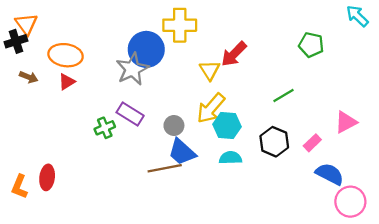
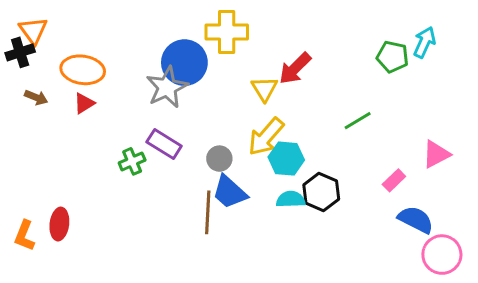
cyan arrow: (357, 16) -> (424, 42), moved, turned 70
black hexagon: (274, 142) -> (321, 192), moved
brown line: (165, 168) -> (208, 212), turned -76

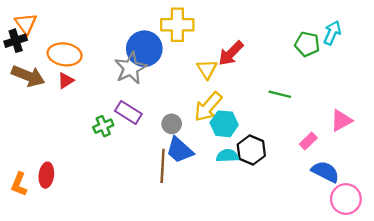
brown arrow: (36, 97) -> (28, 76), size x1.8
green line: (358, 121) -> (280, 94), turned 45

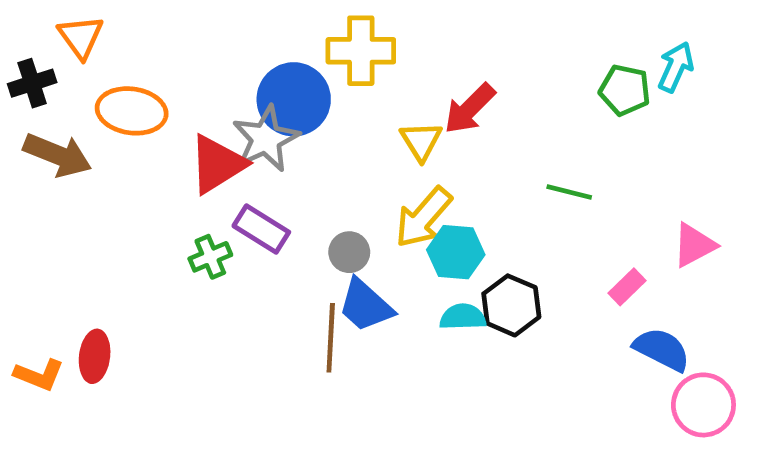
orange triangle: (26, 24) -> (81, 37), moved
red triangle: (66, 81) -> (217, 164), moved, size x1.8
orange L-shape: (19, 184) -> (39, 375), turned -90

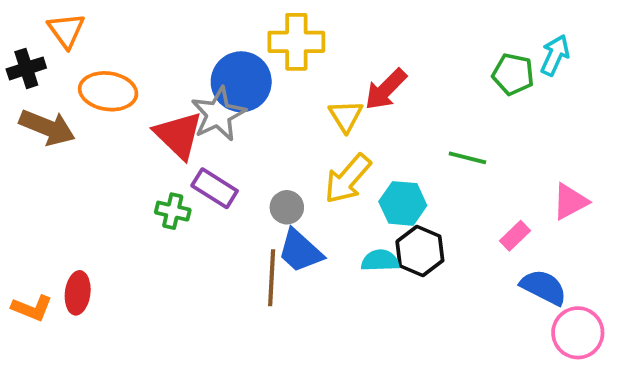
red triangle: (217, 164) -> (178, 135), turned -44
cyan hexagon: (456, 252) -> (403, 203), moved
green cross: (210, 257) -> (173, 211), turned 36

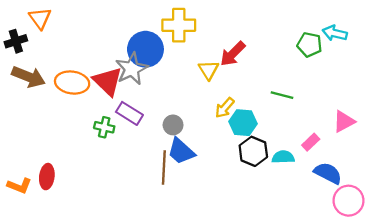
cyan arrow: (555, 55) -> (335, 33), turned -100
orange ellipse: (108, 91) -> (72, 83), moved
yellow arrow: (348, 179) -> (225, 108), moved, size x0.7
cyan semicircle: (380, 261) -> (283, 157), moved

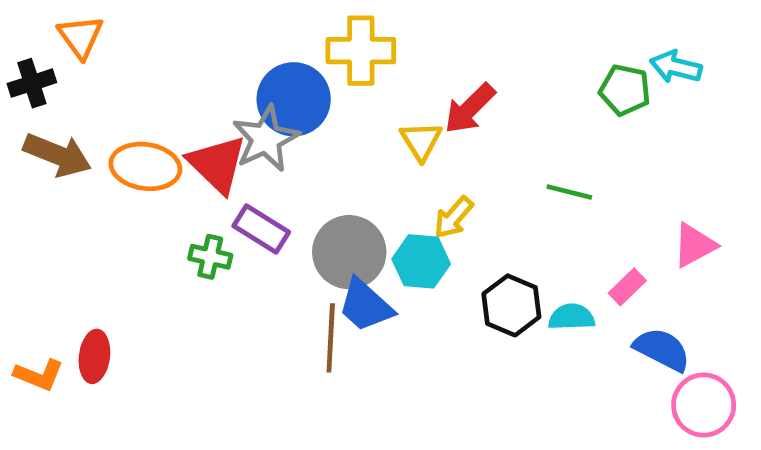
cyan hexagon: (243, 123) -> (421, 261), moved
gray circle: (173, 125) -> (349, 252), size x1.8

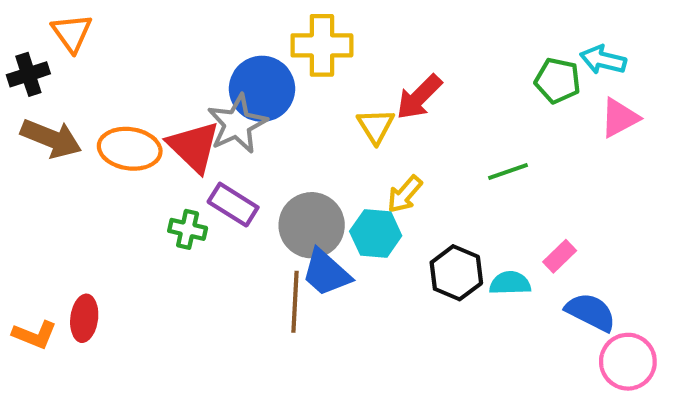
green line: (569, 192) -> (508, 171), turned -33
pink triangle: (694, 245) -> (620, 118), moved

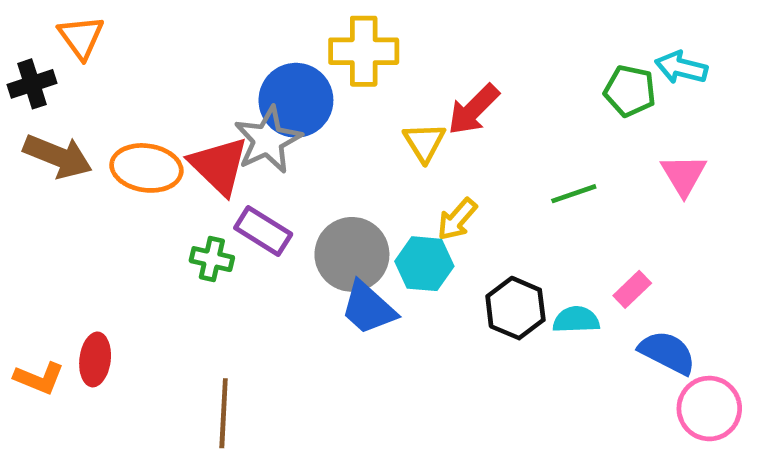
pink triangle: (620, 118) -> (684, 175), moved, turned -33
brown line: (295, 302) -> (224, 413), moved

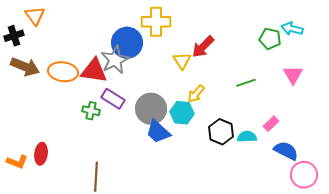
red triangle: (219, 166) -> (94, 71), turned -36

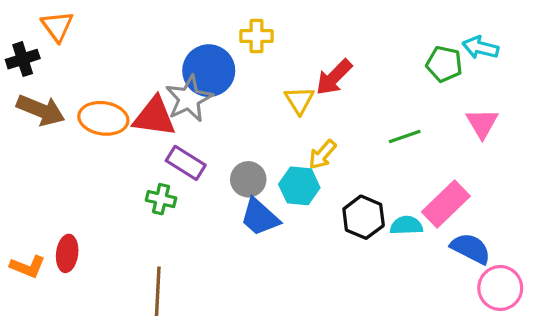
yellow cross: (156, 22) -> (257, 36), size x0.7
gray circle: (151, 109) -> (248, 179), size x0.7
green cross: (91, 111) -> (161, 199), moved
pink rectangle: (271, 124) -> (446, 204), size x1.8

